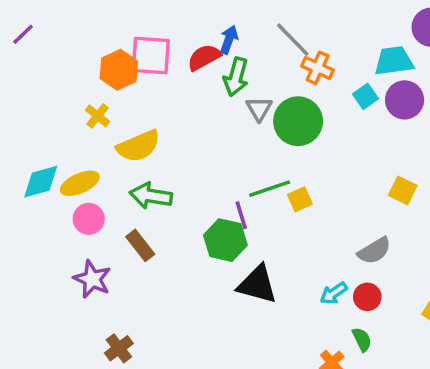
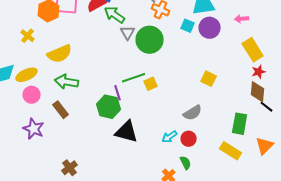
green arrow: (236, 77) -> (115, 15), turned 110
cyan square: (365, 96) -> (188, 26), turned -32
yellow cross: (98, 116) -> (28, 36), moved
brown cross: (119, 348) -> (70, 168), moved

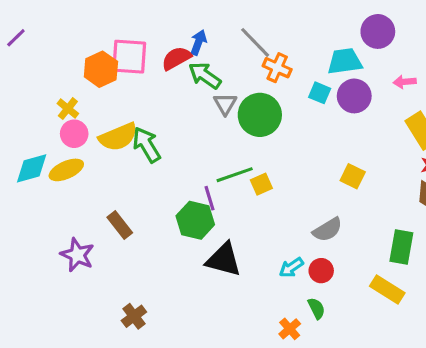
green arrow: (67, 82) -> (147, 145), moved, turned 50
pink circle: (32, 95) -> (74, 134), moved

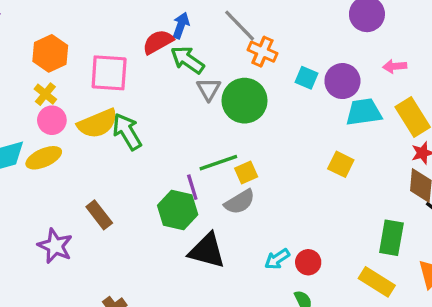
pink square: (129, 57) -> (109, 73), moved
cyan trapezoid: (345, 61) -> (364, 112), moved
orange hexagon: (101, 69) -> (50, 53), moved
gray semicircle: (327, 230) -> (240, 202), moved

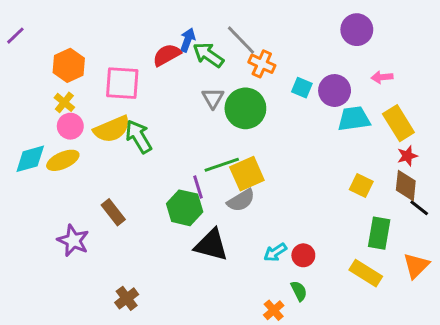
green arrow: (187, 60) -> (208, 55), moved
yellow square: (341, 164) -> (361, 186), moved
yellow square: (246, 172) -> (247, 174), size x1.6

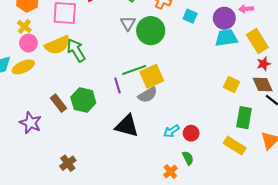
purple circle: (335, 91) -> (224, 18), moved
brown diamond: (406, 186) -> (263, 84), turned -30
green hexagon: (185, 208) -> (83, 100), moved

